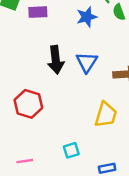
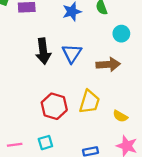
red hexagon: (28, 104) -> (54, 106), moved
cyan square: (71, 150) -> (45, 143), moved

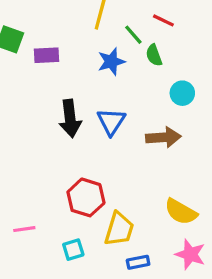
yellow trapezoid: (89, 102) -> (119, 229), moved
yellow semicircle: (120, 116) -> (181, 212), size x1.5
pink line: (15, 145) -> (24, 229), moved

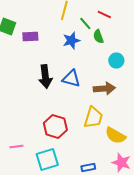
blue triangle: (111, 122) -> (71, 78), turned -48
yellow trapezoid: (119, 229) -> (93, 118), moved
cyan square: (73, 250) -> (47, 160), size x1.6

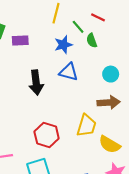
cyan circle: (116, 60) -> (111, 74), moved
blue triangle: (71, 78) -> (69, 72), moved
brown arrow: (104, 88) -> (109, 102), moved

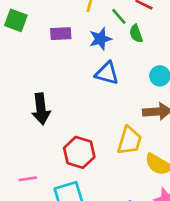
purple rectangle: (20, 40) -> (61, 34), moved
black arrow: (36, 82) -> (41, 109), moved

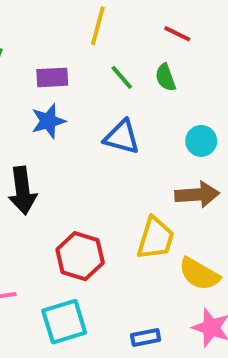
green line: (119, 16) -> (122, 77), moved
blue star: (100, 39) -> (48, 121), moved

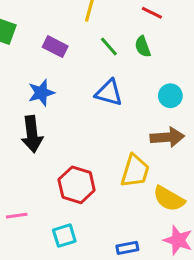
purple rectangle: (52, 77) -> (55, 47), turned 30
blue star: (48, 121) -> (41, 93), moved
cyan square: (64, 322) -> (64, 236), size x0.7

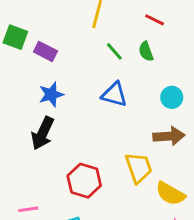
purple rectangle: (55, 47) -> (45, 51), moved
black arrow: (32, 134) -> (43, 133), turned 32
yellow trapezoid: (135, 171) -> (139, 168), turned -36

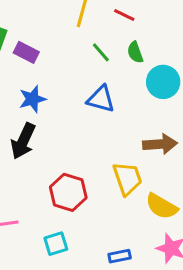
red line: (155, 20) -> (124, 15), moved
cyan circle: (172, 97) -> (163, 82), moved, size x1.4

